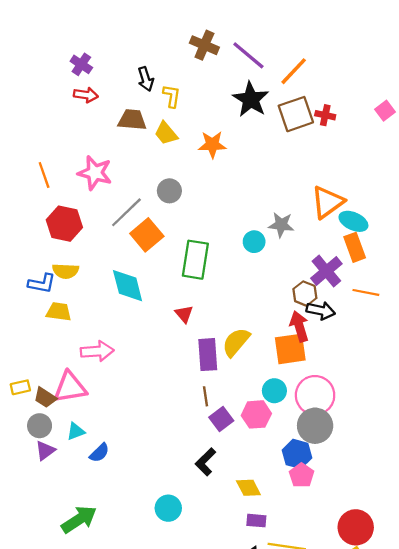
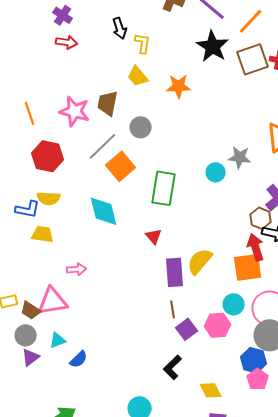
brown trapezoid: (132, 120) -> (108, 103), moved, turned -84
pink arrow: (97, 351) -> (77, 269), size x0.7

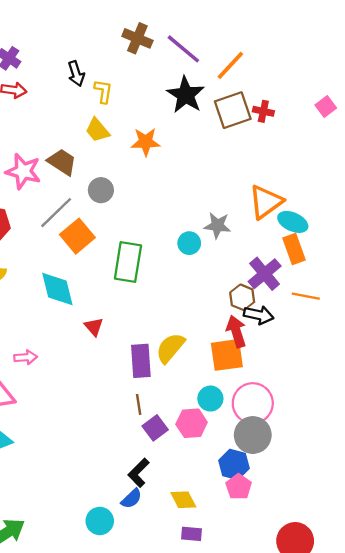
brown trapezoid: (108, 103) -> (62, 162), turned 112
red triangle: (154, 236) -> (94, 327), moved
blue semicircle: (79, 359) -> (132, 499), moved

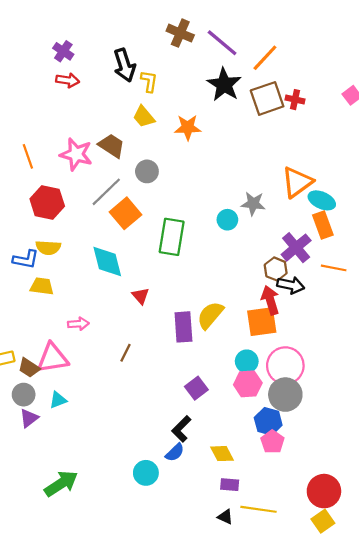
black arrow: (76, 74) -> (124, 65), size x1.4
brown line: (139, 404) -> (126, 353), moved, turned 36
pink hexagon: (192, 423) -> (248, 384), moved

